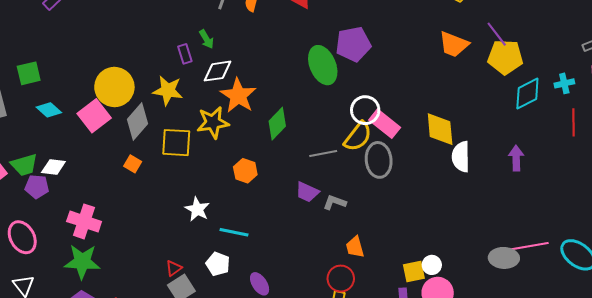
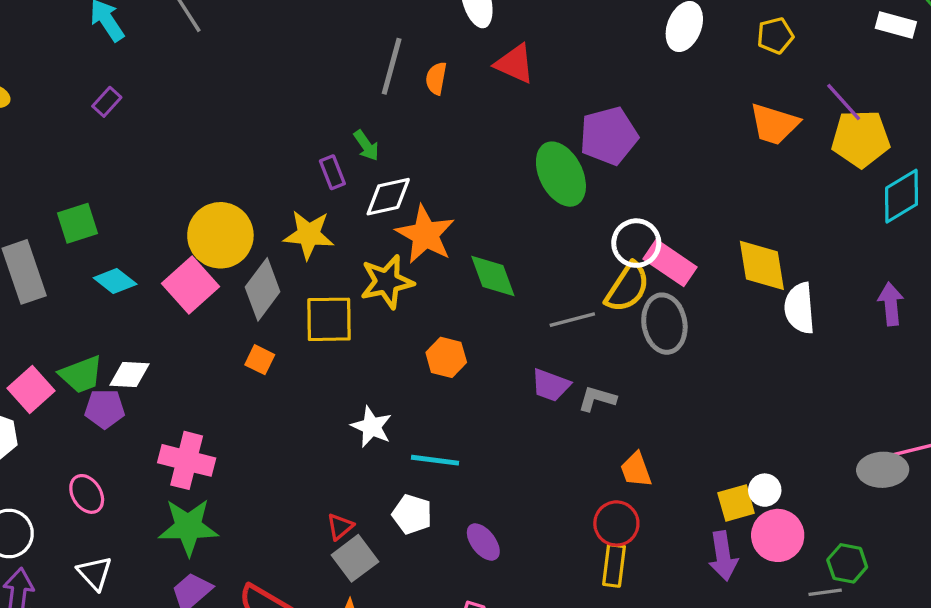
green diamond: (277, 124) -> (493, 276), turned -60
pink ellipse: (22, 237) -> (87, 494), size x0.7

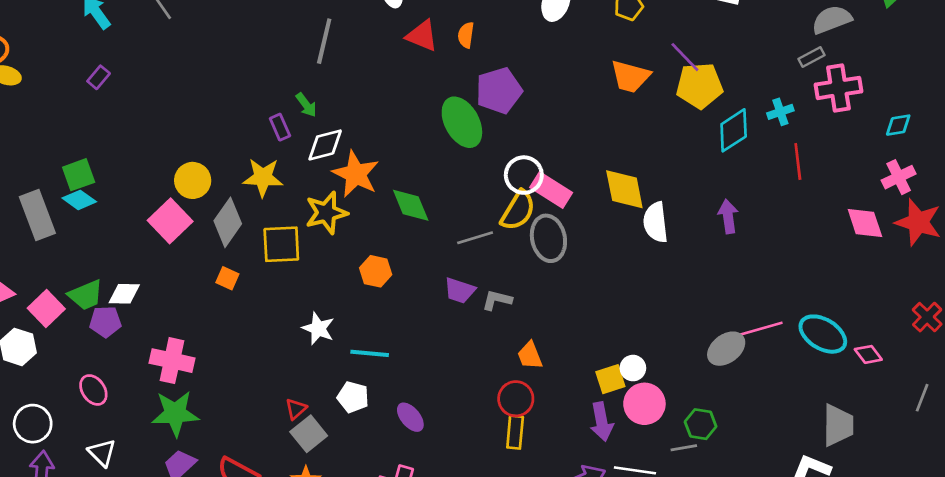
orange semicircle: (436, 78) -> (466, 35), moved
yellow circle: (220, 235) -> (193, 180), size x0.7
cyan diamond: (115, 281) -> (79, 200), moved
gray ellipse: (883, 470) -> (726, 349), turned -33

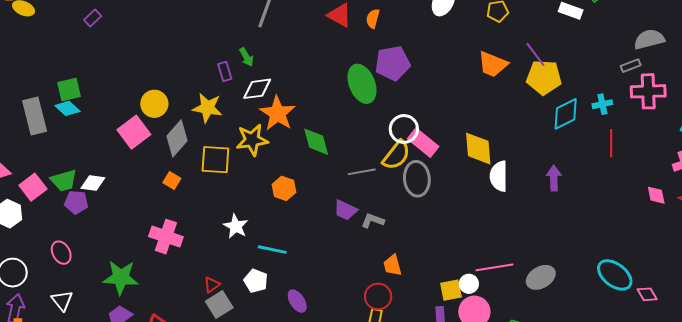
pink diamond: (865, 223) -> (656, 195), size x0.7
pink line: (758, 330) -> (495, 267), moved
pink cross: (172, 361) -> (166, 237), moved

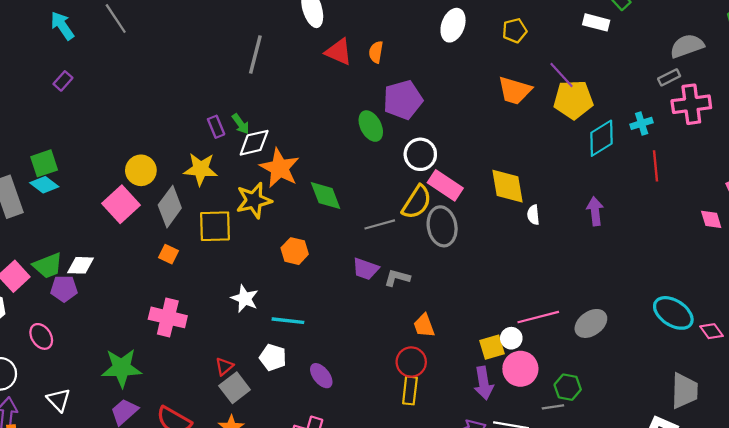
green arrow: (246, 57) -> (241, 124), moved
green ellipse: (362, 84) -> (371, 126), size x0.7
white circle: (404, 129) -> (420, 154), moved
white semicircle: (499, 176) -> (533, 215), size x0.6
pink ellipse: (61, 253) -> (41, 336), moved

